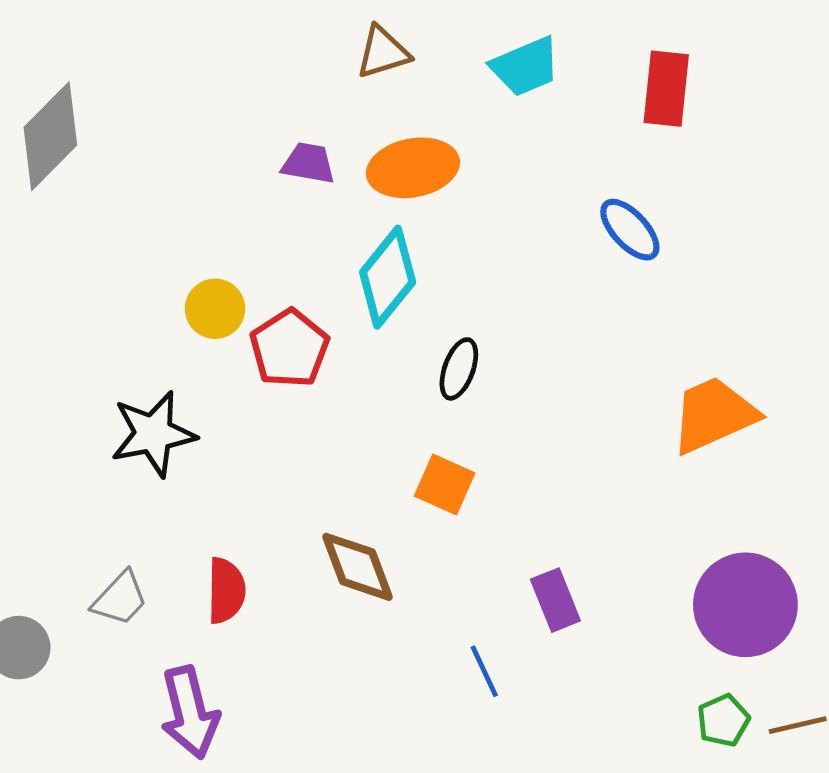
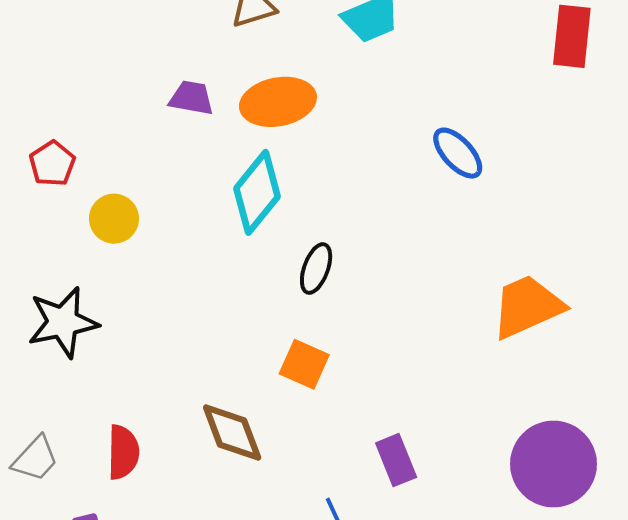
red rectangle: (666, 89) -> (572, 36), moved
red pentagon: (289, 348) -> (52, 164), moved, size x0.7

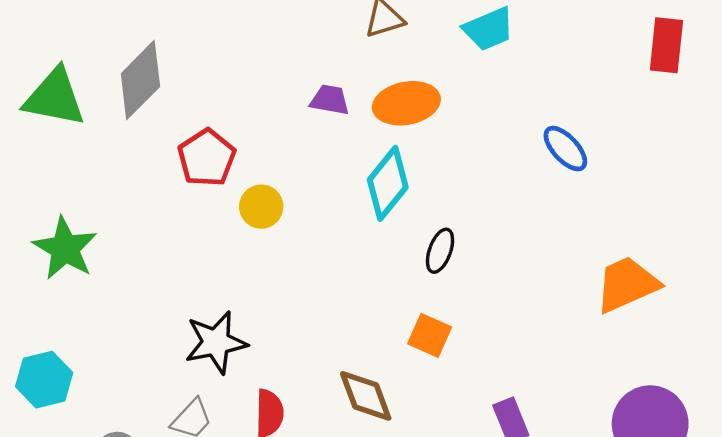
red pentagon: (52, 164) -> (207, 158), size x1.4
black star: (63, 322) -> (216, 342), moved

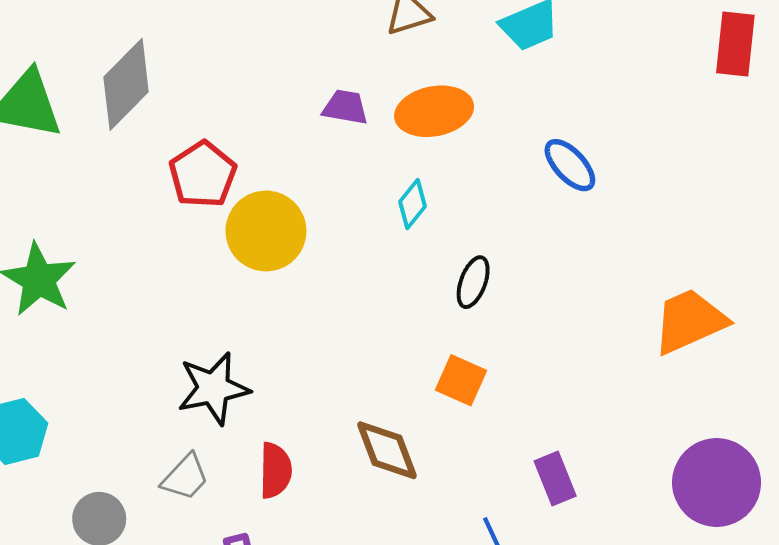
blue ellipse: (565, 149) -> (570, 165), moved
cyan diamond: (388, 183) -> (413, 204), size x0.6
yellow circle: (261, 207) -> (266, 231), size x1.6

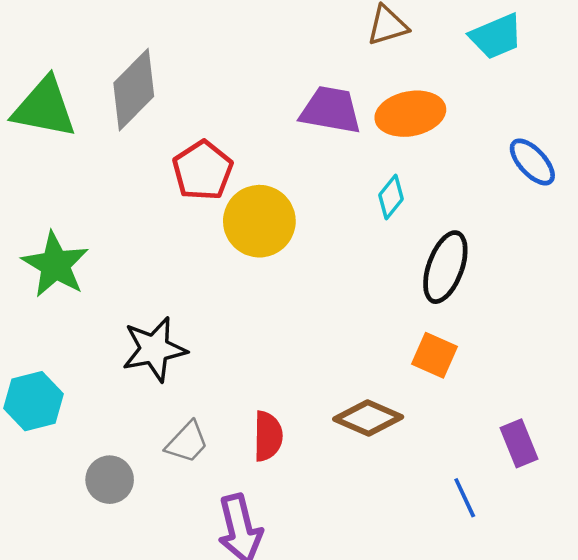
purple trapezoid: (345, 107) -> (331, 110), size x1.5
black ellipse: (473, 282) -> (445, 267), size x1.5
black star: (213, 388) -> (154, 349), moved
brown diamond: (387, 450) -> (368, 418), turned -46

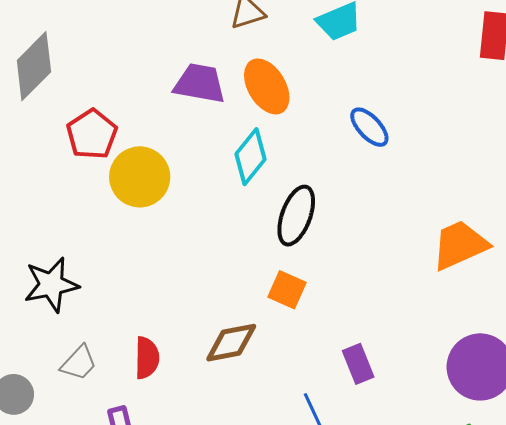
orange ellipse: (410, 114) -> (267, 86), turned 70
cyan diamond: (391, 197) -> (250, 157), size x1.5
brown diamond: (368, 418) -> (231, 343), turned -34

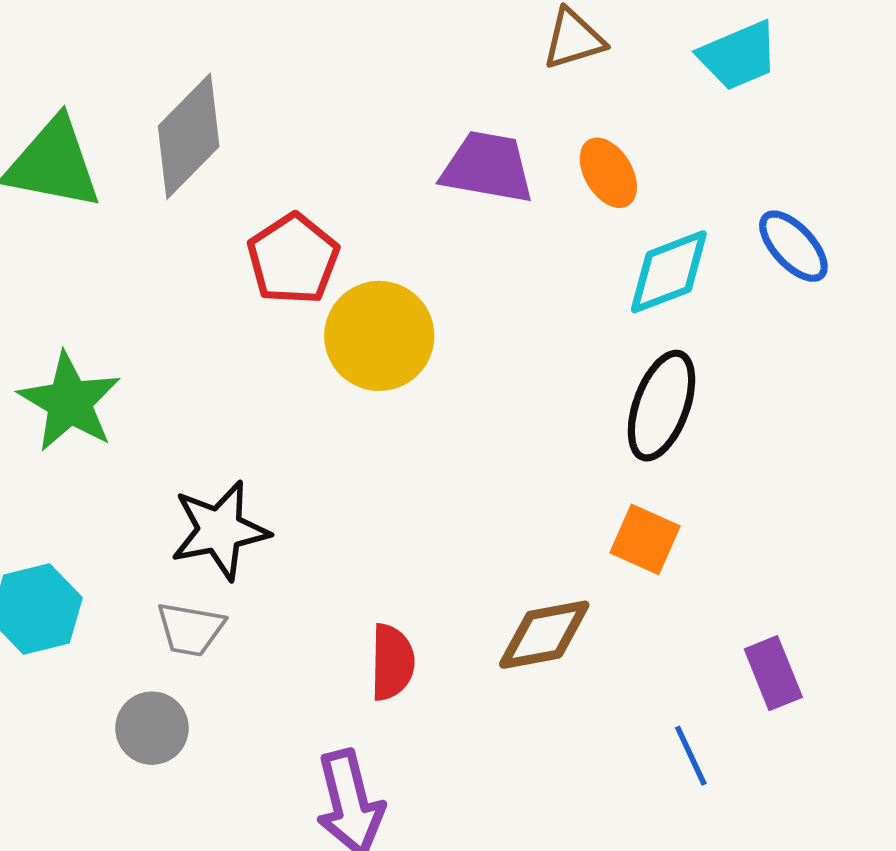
orange ellipse: (267, 86) -> (608, 173), size x0.7
cyan diamond: (250, 157) -> (669, 272), moved, turned 30
gray trapezoid: (79, 363) -> (190, 629), moved, turned 57

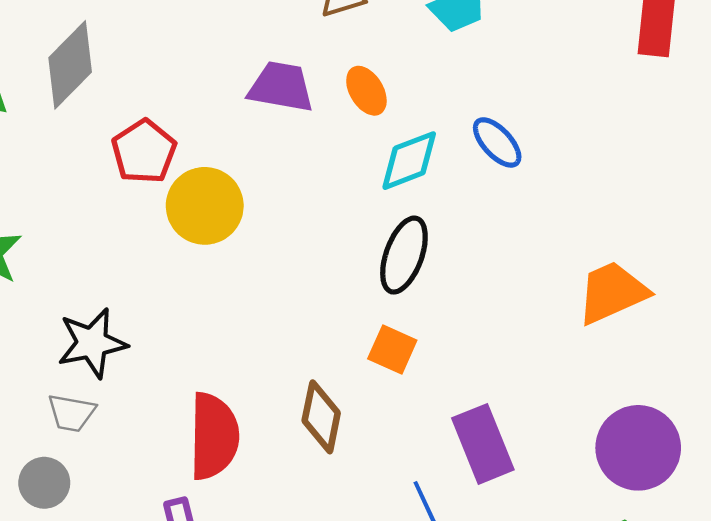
brown diamond: (544, 635) -> (321, 417), turned -68
red semicircle: (392, 662) -> (214, 436), size x1.6
purple rectangle: (773, 673) -> (483, 444), size x1.5

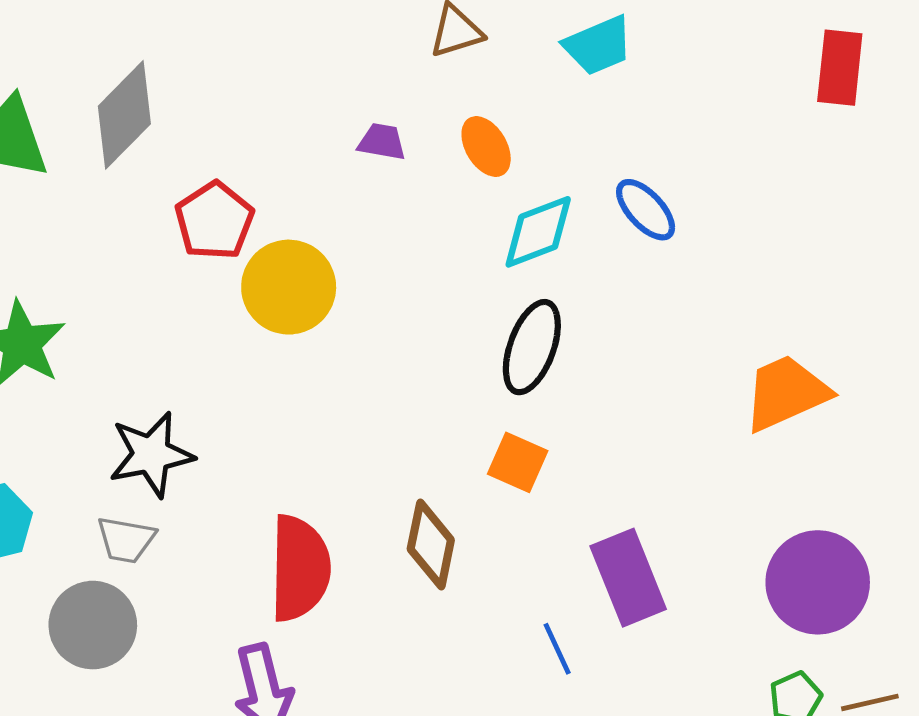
purple trapezoid: (281, 87) -> (382, 142), size x0.6
gray circle: (44, 483) -> (93, 625), size x1.4

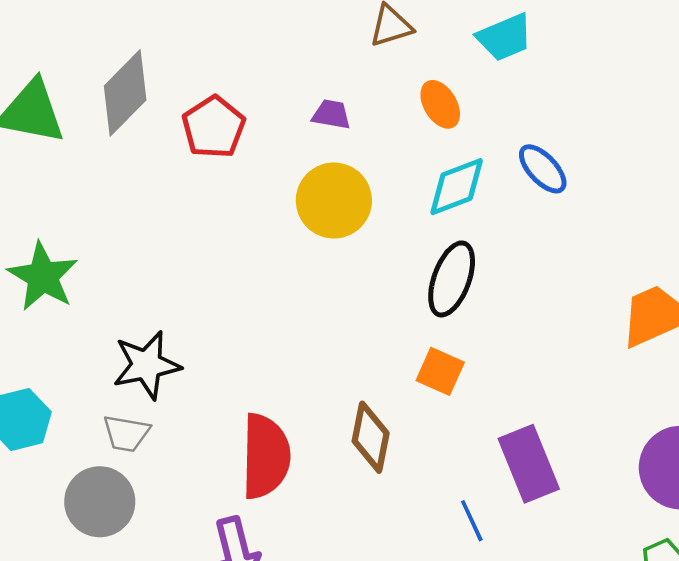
orange ellipse: (486, 147) -> (440, 104), moved
red pentagon: (214, 221) -> (214, 127), moved
yellow circle: (289, 287) -> (334, 201), moved

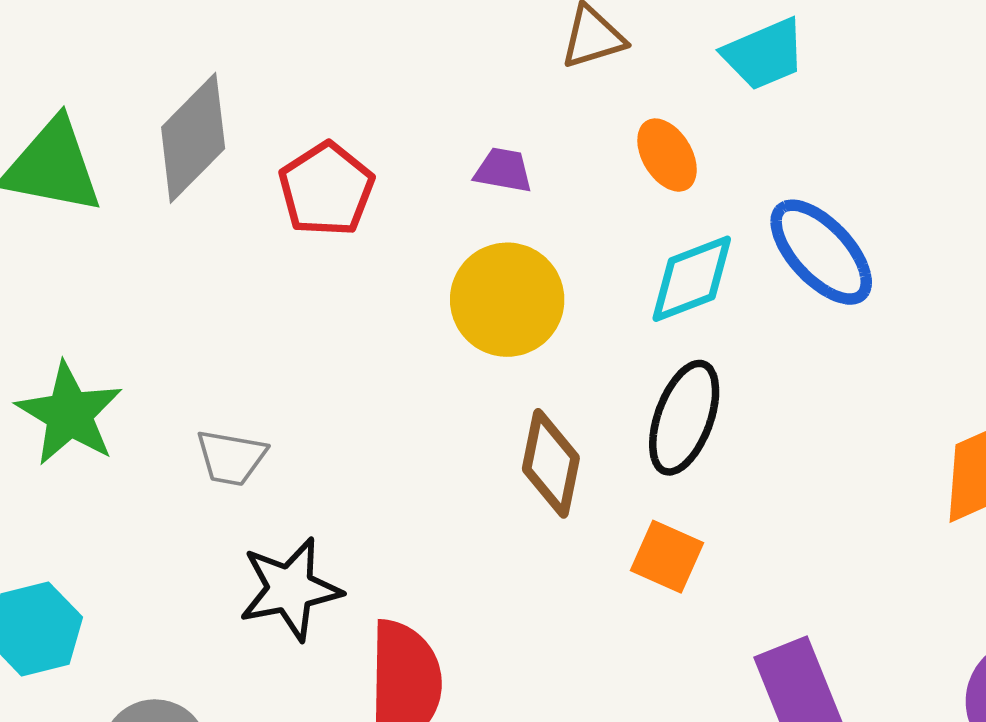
blue ellipse: (543, 169) -> (821, 252), size x1.4
black star: (147, 365) -> (290, 589), moved
gray trapezoid: (126, 433) -> (231, 458), moved
brown diamond: (371, 437) -> (551, 463), moved

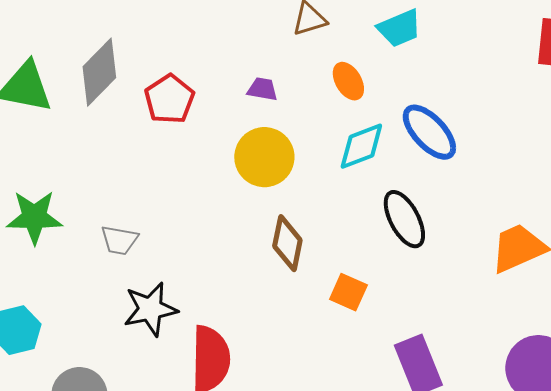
green star: (69, 414) -> (34, 217), turned -30
black ellipse: (684, 418) -> (404, 219), moved, turned -48

